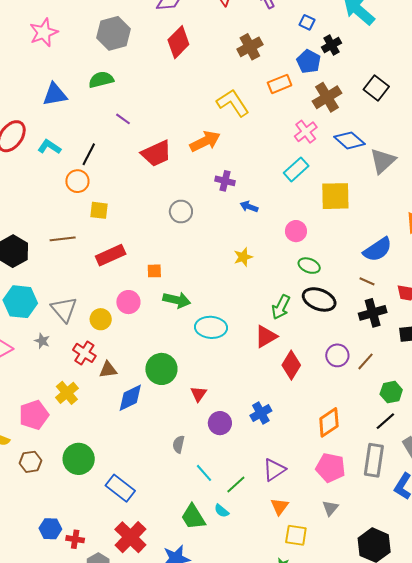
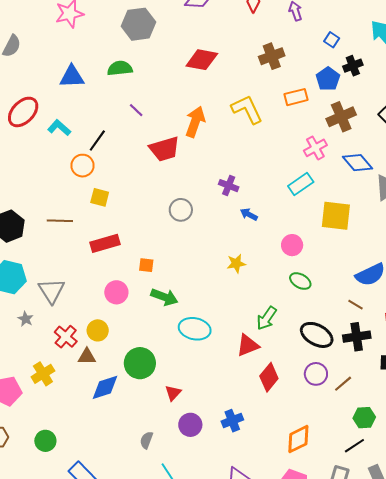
red diamond: (178, 42) -> (202, 60), moved, turned 48
orange arrow: (205, 141) -> (195, 122), moved, turned -52
black ellipse: (319, 299) -> (317, 335), moved
yellow circle: (101, 319) -> (98, 330), moved
green circle: (79, 459) -> (45, 441), size x0.7

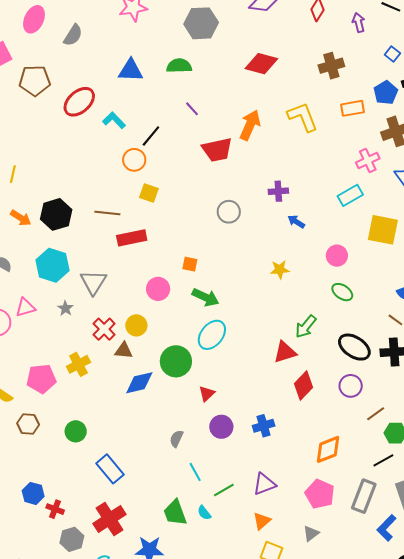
purple cross: (229, 186) -> (278, 191), turned -30
red rectangle: (105, 243) -> (132, 238), moved
cyan ellipse: (195, 329) -> (212, 335), moved, turned -68
brown line: (343, 384) -> (376, 414), moved

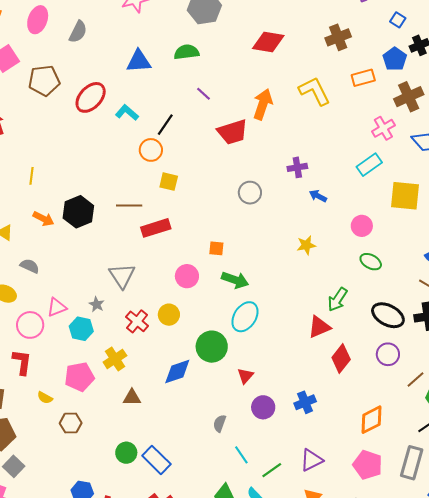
cyan hexagon: (52, 265) -> (81, 329), moved, size x0.7
brown triangle: (124, 351) -> (132, 398), moved
green circle: (76, 431) -> (126, 453), moved

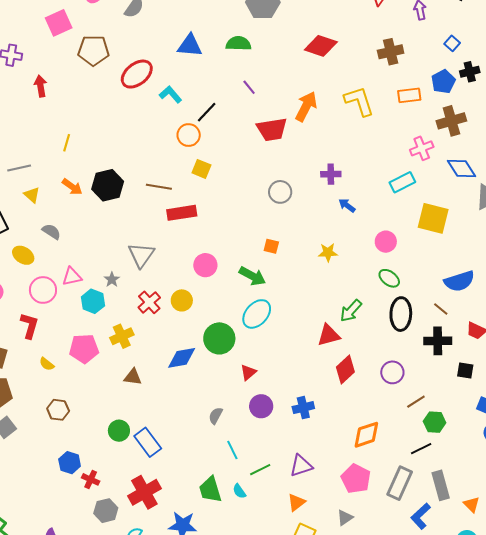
orange square: (216, 248) -> (271, 246), moved
black ellipse: (388, 315) -> (401, 314), moved, turned 56
brown hexagon: (71, 423) -> (58, 410), moved

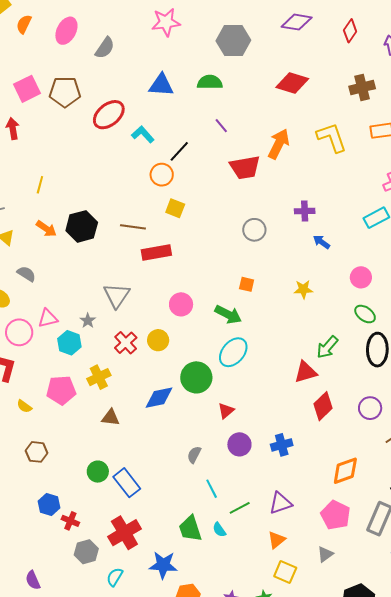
pink square: (59, 23) -> (27, 89), moved

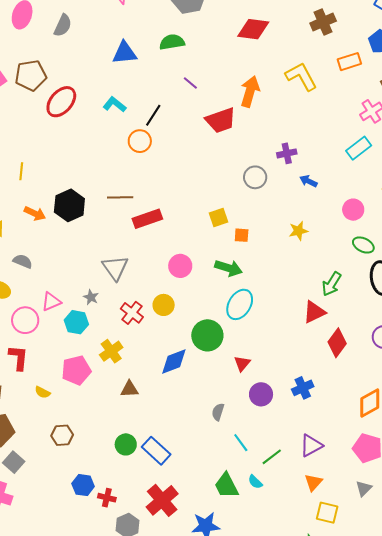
red ellipse: (109, 115) -> (61, 102), moved
yellow square: (175, 208) -> (218, 218), moved, turned -30
gray circle: (254, 230) -> (255, 177), moved

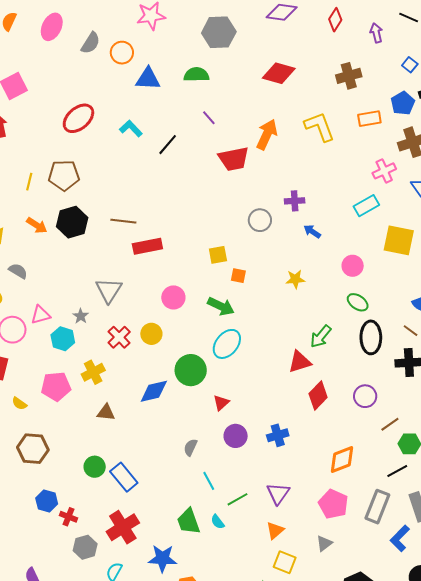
brown pentagon: (31, 75) -> (64, 175), moved
orange circle: (140, 141) -> (122, 53), moved
brown hexagon: (62, 435) -> (33, 449), size x1.4
purple triangle: (311, 445) -> (278, 494), turned -35

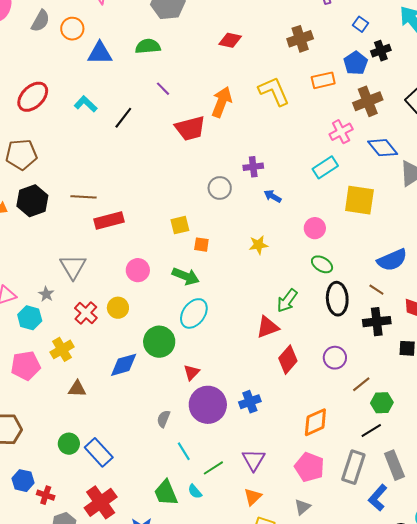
red diamond: (279, 73) -> (230, 40), size x0.7
purple circle: (236, 436) -> (208, 405), size x1.6

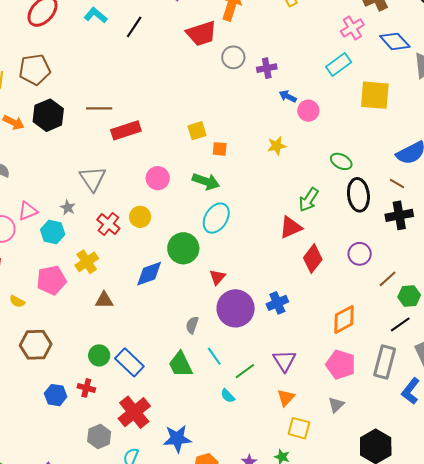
gray circle: (220, 188) -> (233, 57), moved
pink circle: (315, 228) -> (308, 111), moved
green trapezoid: (166, 493) -> (181, 364), moved
red cross: (46, 495) -> (86, 388), moved

